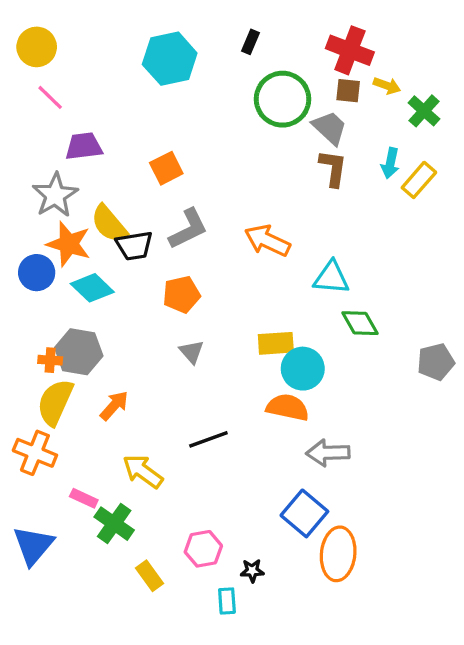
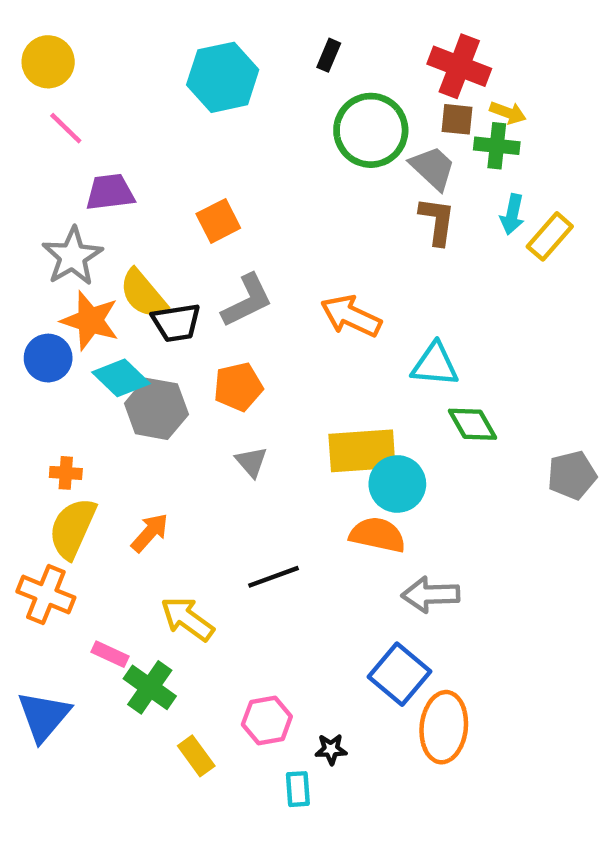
green cross: (424, 111) -> (497, 146), moved, turned -36
yellow rectangle: (276, 343) -> (362, 451), size x1.4
gray hexagon: (79, 352) -> (156, 409), moved

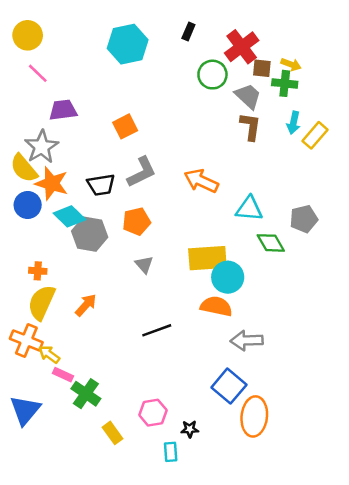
red cross: (459, 66) -> (242, 47), moved, turned 32
green circle: (371, 130) -> (212, 75), size x0.7
yellow semicircle: (143, 294) -> (24, 168), moved
gray pentagon: (572, 475) -> (304, 219), moved
yellow arrow: (187, 619) -> (49, 354), moved, size x0.7

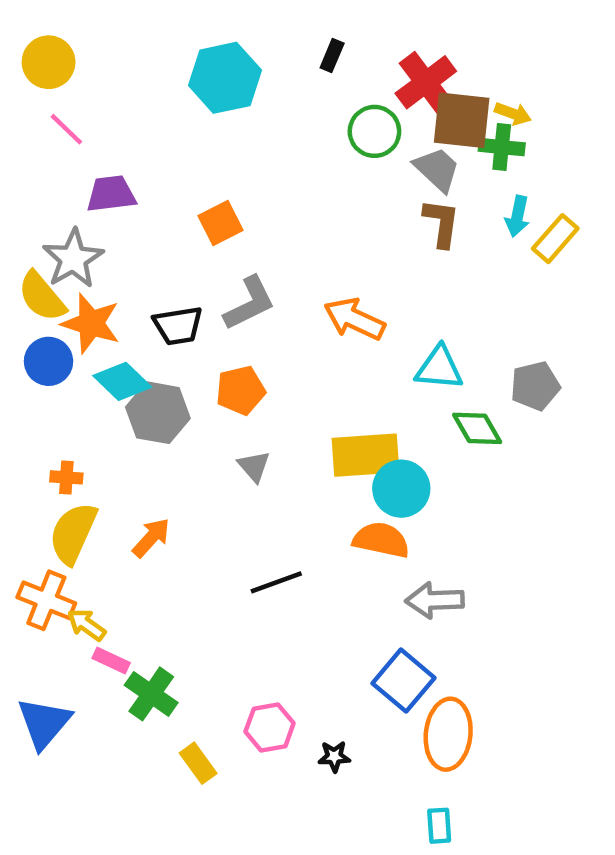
brown square: (262, 68) -> (462, 120), size x1.8
cyan rectangle: (171, 452) -> (439, 826), moved

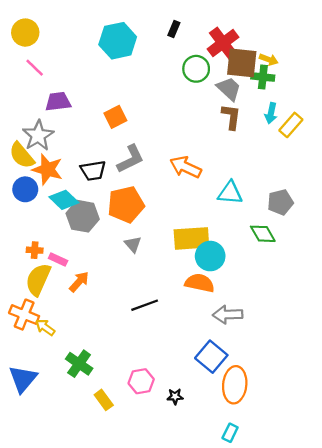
orange pentagon: (241, 390) -> (126, 205), size x1.4
green diamond: (477, 428) -> (263, 234), moved
pink rectangle: (111, 661) -> (58, 260), moved
cyan rectangle: (439, 826) -> (230, 433), turned 30

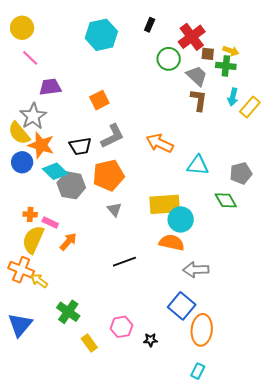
brown square: (242, 63) -> (208, 54), size x0.5

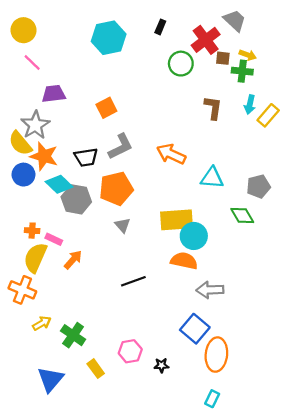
gray trapezoid: (197, 76) -> (235, 20), moved
yellow arrow: (39, 281) -> (42, 323), moved, turned 114
blue triangle: (20, 325) -> (50, 379), moved

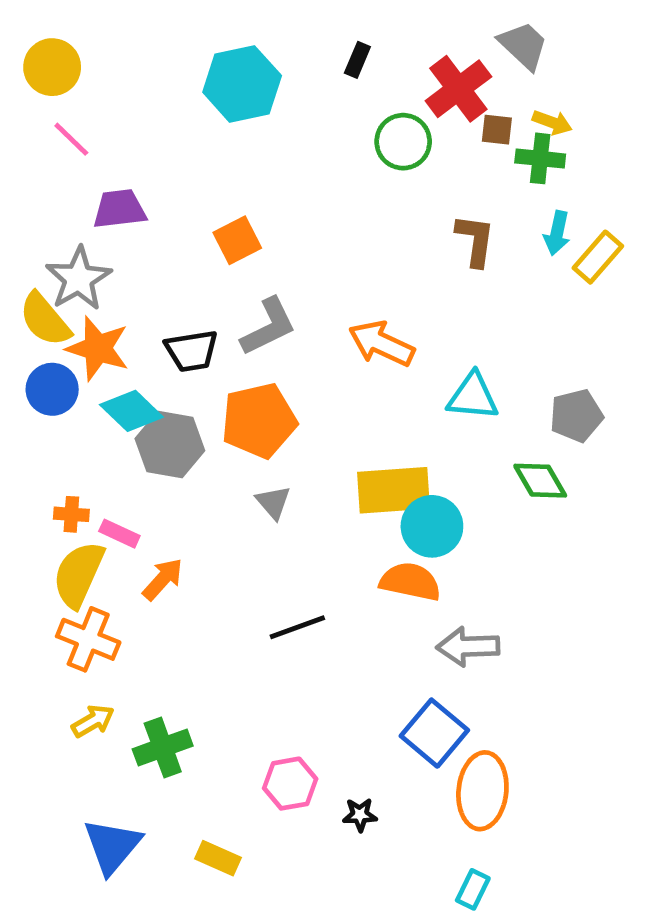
orange cross: (22, 290) -> (88, 639), moved
green cross: (73, 335) -> (163, 747), turned 35
yellow rectangle: (96, 369) -> (218, 858), moved, turned -30

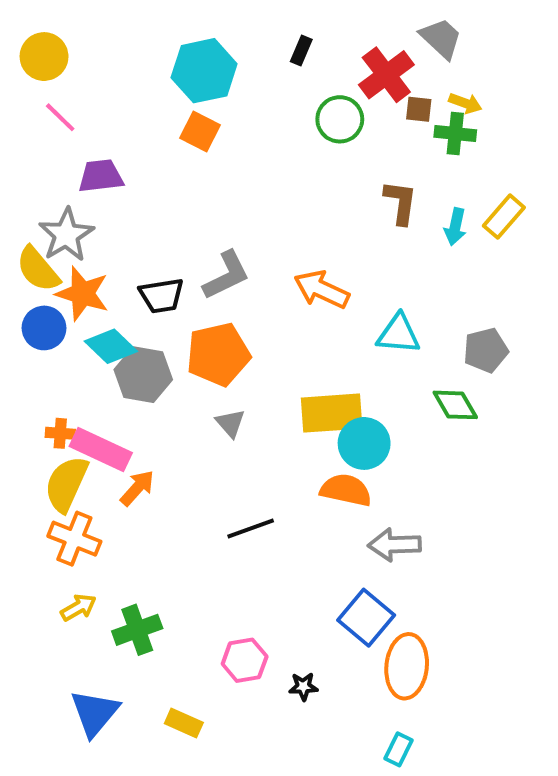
cyan arrow: (557, 233) -> (455, 227), moved
orange square: (237, 240) -> (200, 131), moved, turned -36
pink rectangle: (119, 534) -> (101, 450), size x1.8

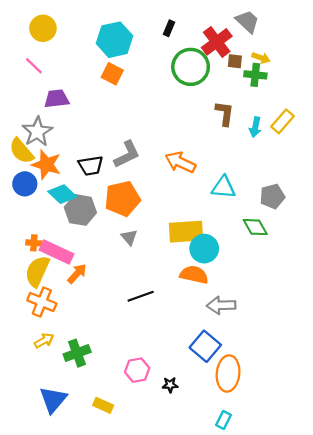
yellow circle: (44, 57) -> (43, 28), moved
green circle: (340, 119) -> (191, 67), size x1.4

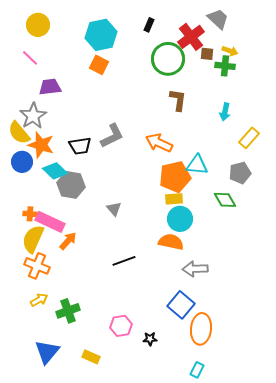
brown L-shape: (225, 113) -> (178, 100), moved
yellow rectangle: (283, 121) -> (249, 138), moved
orange pentagon: (122, 199) -> (175, 177), moved
yellow rectangle: (186, 232) -> (174, 199), moved, size x0.6

